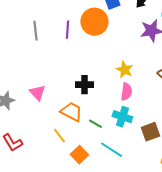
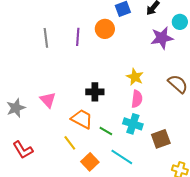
orange circle: (94, 22) -> (105, 29), size x0.7

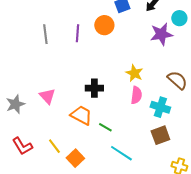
cyan cross: (133, 124) -> (160, 107), moved
yellow line: (70, 143) -> (54, 146), moved
orange square: (90, 162) -> (75, 158), moved

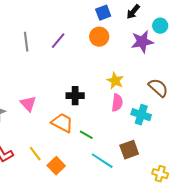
orange circle: (104, 25) -> (99, 37), moved
purple line: (77, 33) -> (58, 41), turned 36
brown square: (160, 135) -> (129, 150), moved

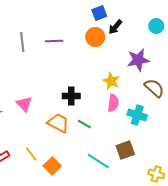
black arrow: (133, 12) -> (115, 27), moved
purple line: (58, 41) -> (54, 41), turned 48
purple star: (142, 42) -> (138, 60), moved
green line: (86, 135) -> (84, 124), moved

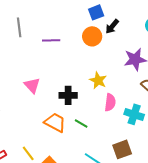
gray line: (22, 42) -> (19, 27), moved
yellow star: (111, 81) -> (98, 80), moved
pink triangle: (24, 104) -> (32, 85), moved

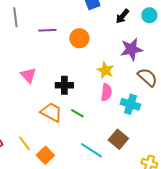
black arrow: (112, 26) -> (122, 16), moved
orange circle: (92, 36) -> (79, 38), moved
yellow star: (98, 80) -> (105, 70), moved
brown square: (122, 149) -> (118, 139), turned -30

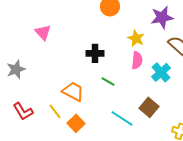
pink triangle: (28, 75) -> (43, 32), moved
cyan cross: (130, 104) -> (161, 72), turned 30
orange trapezoid: (51, 112) -> (73, 91), moved

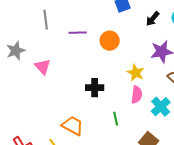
gray star: (16, 69) -> (16, 51), moved
green line: (108, 81) -> (116, 119), moved, turned 48

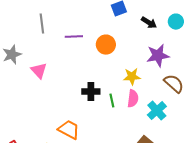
black arrow: (153, 19) -> (149, 23), turned -98
yellow star: (136, 73) -> (132, 77), turned -30
green line: (116, 119) -> (112, 101), moved

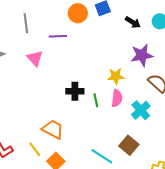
orange circle: (106, 45) -> (78, 13), moved
pink triangle: (39, 71) -> (35, 58), moved

